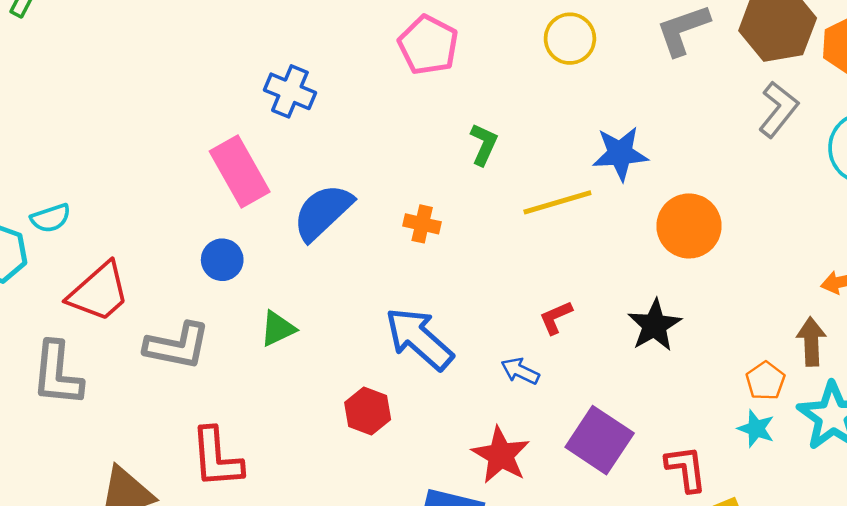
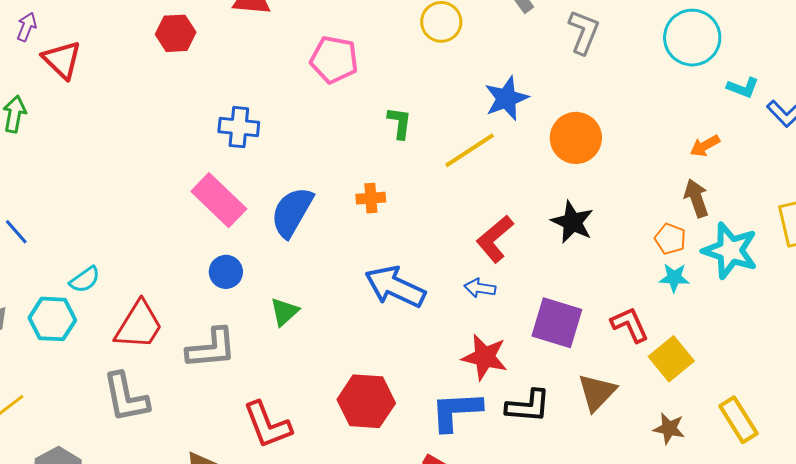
gray L-shape: (778, 109) -> (584, 32), moved
red L-shape: (556, 317) -> (495, 239), size x1.6
red hexagon: (368, 411) -> (366, 401), moved, size x1.5

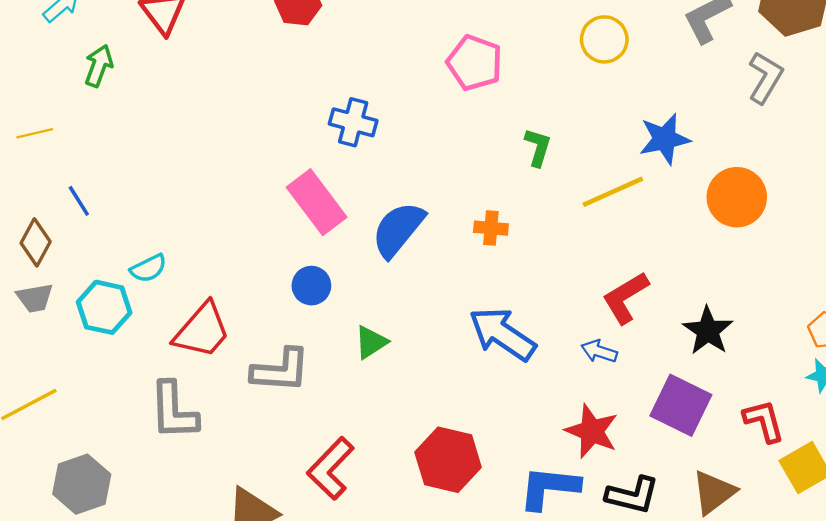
black star: (572, 222) -> (708, 331), moved
red L-shape: (267, 425) -> (331, 468), turned 56

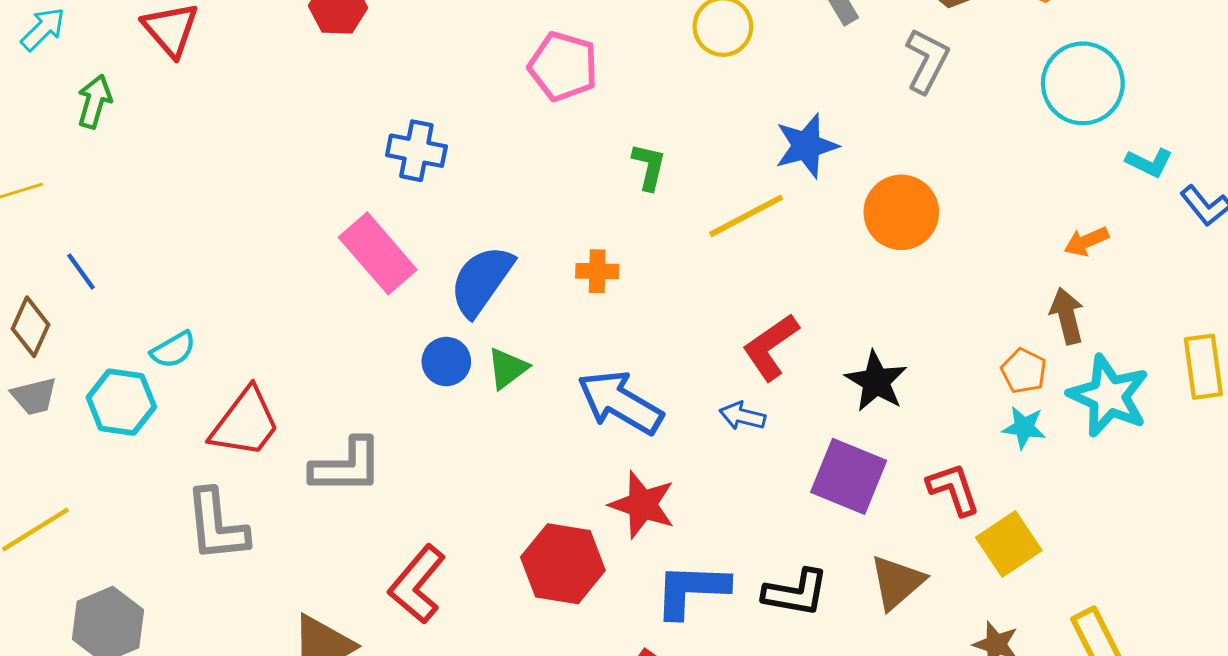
blue circle: (311, 286) -> (446, 362), moved
green triangle: (371, 342) -> (507, 368), moved
red star: (592, 431) -> (642, 505), moved

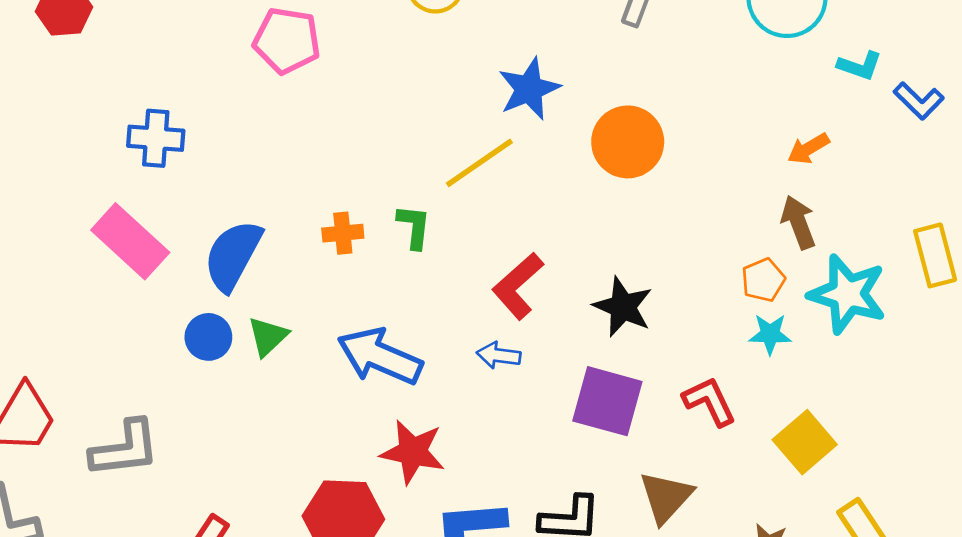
green L-shape: (649, 167) -> (414, 227), moved
orange pentagon: (1024, 371) -> (763, 280), turned 30
yellow square: (1009, 544) -> (805, 442), moved

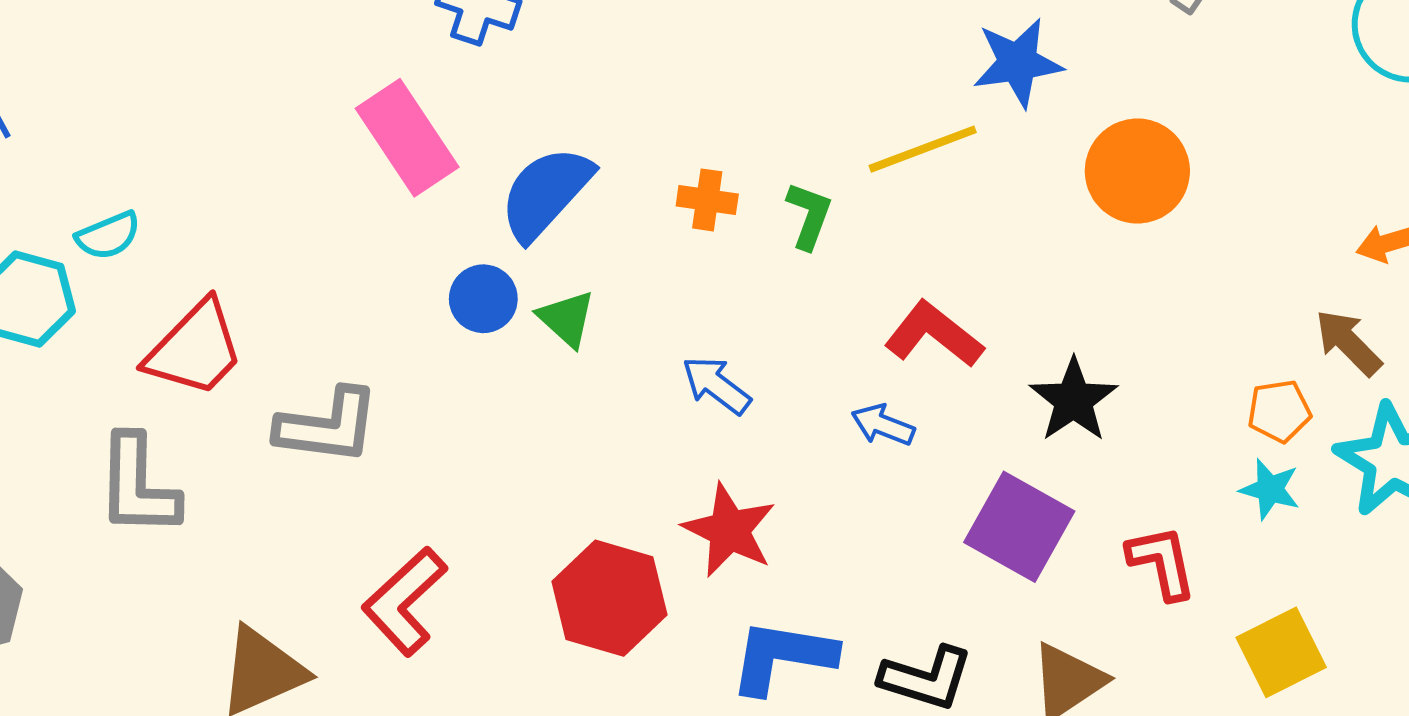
brown arrow: (798, 222) -> (1348, 343), turned -38
red L-shape: (518, 286) -> (934, 334), turned 66
green triangle: (268, 336) -> (567, 319), turned -48
blue arrow: (380, 356) -> (716, 385), size x0.6

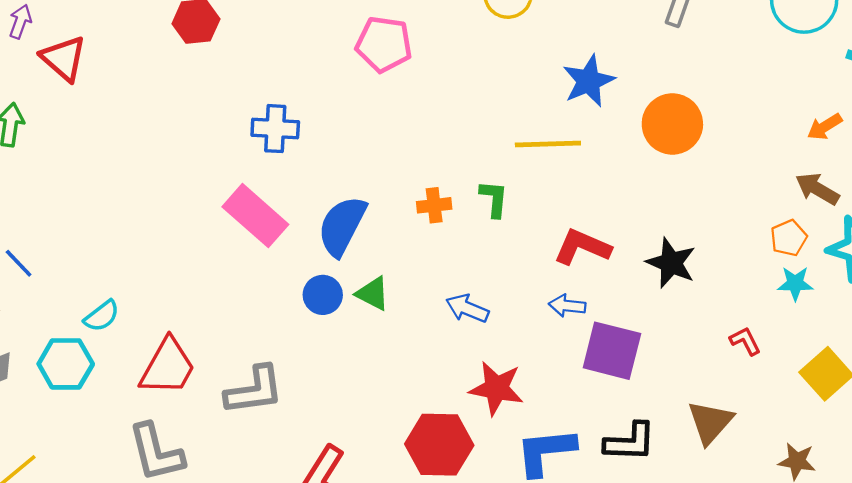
yellow line: (923, 149) -> (548, 144), turned 34
purple square: (1019, 527) -> (612, 351), moved
red L-shape: (1162, 562) -> (745, 341), size x0.7

